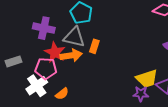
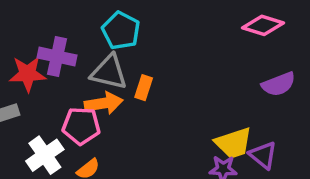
red star: (55, 52) -> (28, 74), moved, turned -30
pink pentagon: (46, 69) -> (81, 126), moved

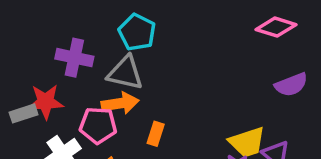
red star: (28, 74) -> (46, 102), moved
orange rectangle: (144, 88) -> (156, 134), moved

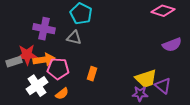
gray triangle: (125, 73) -> (74, 38), size x0.7
orange arrow: (120, 103) -> (44, 60), moved

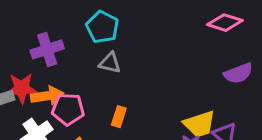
purple cross: (44, 29) -> (47, 49), turned -30
gray triangle: (74, 38) -> (110, 63), moved

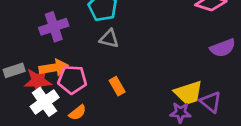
red star: (22, 88) -> (38, 81), moved
orange rectangle: (119, 117) -> (117, 86), turned -48

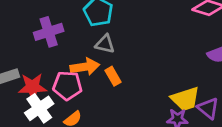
orange arrow: (54, 68) -> (85, 67), moved
orange rectangle: (117, 86) -> (113, 76), moved

